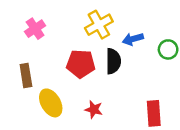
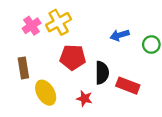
yellow cross: (99, 25) -> (59, 22), moved
black semicircle: (113, 61) -> (102, 73), moved
red rectangle: (154, 113) -> (128, 86), moved, turned -65

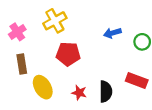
pink cross: (32, 26) -> (17, 32), moved
black semicircle: (102, 73) -> (106, 92), moved
red rectangle: (128, 86) -> (137, 81), moved

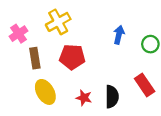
blue arrow: (112, 33) -> (119, 35), turned 119
brown rectangle: (22, 64) -> (35, 58), moved
red rectangle: (137, 81) -> (145, 85), turned 35

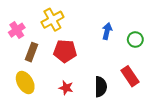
brown rectangle: (35, 58) -> (31, 52), turned 30
yellow ellipse: (45, 92) -> (25, 83), moved
red star: (84, 98) -> (66, 88), moved

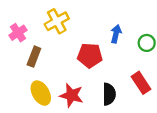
red pentagon: (65, 51) -> (90, 55), moved
yellow ellipse: (25, 83) -> (41, 93), moved
red star: (66, 88) -> (72, 95), size x1.5

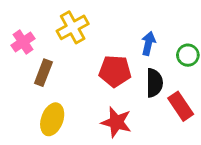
yellow ellipse: (41, 93) -> (52, 119), turned 50
black semicircle: (109, 94) -> (154, 83), moved
red star: (72, 95) -> (116, 122), moved

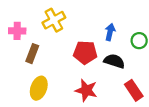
pink cross: (23, 42) -> (17, 31), turned 35
black semicircle: (154, 83) -> (114, 61), turned -72
red rectangle: (181, 106) -> (134, 90), moved

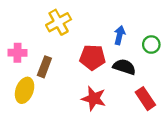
pink cross: (17, 31) -> (17, 53), moved
brown rectangle: (32, 54) -> (44, 67), moved
yellow ellipse: (39, 88) -> (25, 90), moved

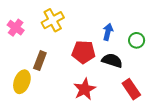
pink cross: (17, 53) -> (16, 28), moved, turned 35
red star: (94, 99) -> (85, 89), turned 30

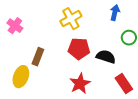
yellow cross: (53, 20) -> (71, 19), moved
blue arrow: (108, 32) -> (115, 13), moved

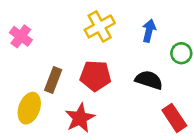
blue arrow: (115, 13) -> (149, 31), moved
red pentagon: (79, 49) -> (95, 76), moved
red star: (80, 84) -> (80, 118), moved

